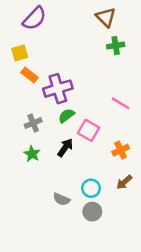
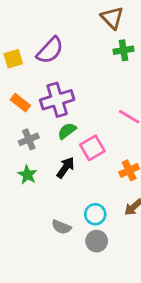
purple semicircle: (34, 18) -> (50, 50), moved
orange rectangle: (30, 75) -> (20, 103), moved
pink square: (89, 130) -> (92, 148), turned 30

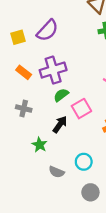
gray cross: (29, 139) -> (24, 109), moved, turned 35
green star: (27, 175) -> (40, 145), moved
gray circle: (97, 241) -> (90, 192), moved

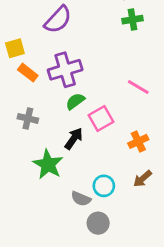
yellow square: (18, 37) -> (15, 48), moved
green star: (40, 145) -> (48, 164), size x1.5
gray semicircle: (57, 172) -> (81, 199), moved
gray circle: (90, 192) -> (98, 223), moved

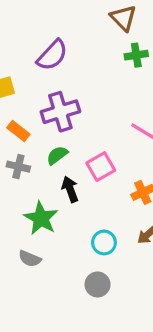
orange rectangle: (28, 73) -> (18, 131), moved
green semicircle: (75, 101) -> (57, 155), moved
black arrow: (74, 139) -> (70, 189), turned -55
gray semicircle: (81, 199) -> (30, 259), moved

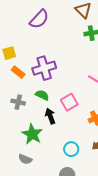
purple semicircle: (52, 55) -> (39, 19), moved
orange rectangle: (18, 131) -> (18, 72), moved
green semicircle: (57, 155) -> (42, 95), turned 64

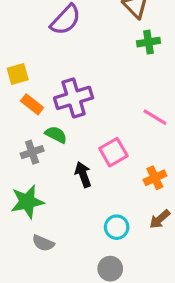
green semicircle: (42, 95) -> (56, 135), moved
gray cross: (18, 102) -> (32, 152), turned -32
green star: (32, 134) -> (27, 202), moved, turned 30

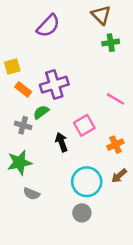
green semicircle: (56, 135) -> (41, 112), turned -63
gray cross: (32, 152) -> (23, 125), turned 35
cyan circle: (117, 227) -> (87, 182), size x1.6

